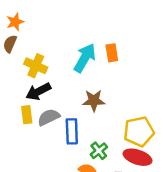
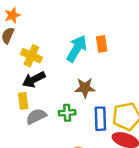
gray semicircle: (49, 117) -> (36, 116), moved
blue rectangle: (72, 131) -> (100, 119), moved
green cross: (99, 151) -> (67, 113), moved, turned 35

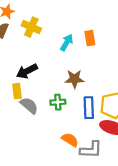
cyan arrow: (77, 49) -> (67, 42), size x0.7
yellow cross: (31, 56) -> (31, 27), moved
gray semicircle: (36, 116) -> (29, 105), turned 66

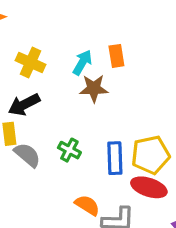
yellow cross: (31, 27) -> (31, 62), moved
brown star: (74, 79) -> (94, 88), moved
green cross: (58, 102) -> (69, 150), turned 32

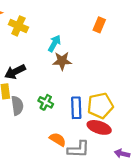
orange rectangle: (116, 56) -> (99, 25), moved, turned 32
yellow cross: (31, 62) -> (18, 26), moved
gray semicircle: (27, 155) -> (17, 106), turned 42

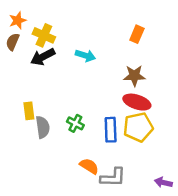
cyan arrow: (54, 43) -> (85, 56), turned 77
brown star: (62, 61) -> (134, 76), moved
black arrow: (15, 72) -> (43, 57), moved
red ellipse: (99, 127) -> (137, 102), moved

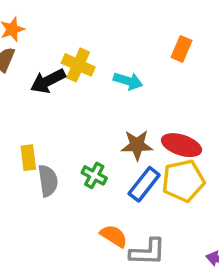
yellow cross: (44, 35) -> (78, 65), moved
cyan arrow: (85, 56) -> (128, 81), moved
brown star: (134, 76) -> (137, 145), moved
blue rectangle: (111, 130) -> (144, 184), turned 40

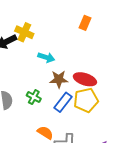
cyan arrow: (128, 81) -> (46, 57), moved

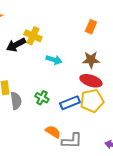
brown star: (59, 79) -> (91, 60), moved
blue rectangle: (63, 102) -> (70, 103), turned 30

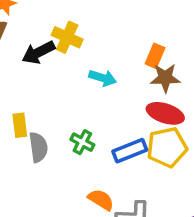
orange rectangle: (91, 27) -> (155, 56), moved

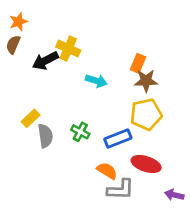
red ellipse: (165, 113) -> (146, 164), moved
yellow rectangle: (20, 125) -> (31, 118), turned 54
yellow pentagon: (167, 147) -> (146, 114), moved
orange semicircle: (101, 200) -> (107, 171), moved

